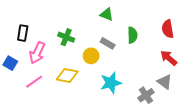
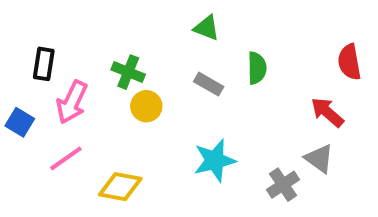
red semicircle: (168, 29) -> (349, 62), moved
yellow circle: (91, 56) -> (146, 106), moved
yellow diamond: (67, 76) -> (120, 187), moved

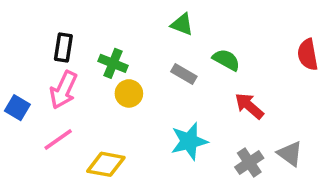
black rectangle: (44, 64) -> (63, 47), moved
green semicircle: (257, 68) -> (226, 60), turned -60
red arrow: (327, 112) -> (249, 106), moved
gray triangle: (319, 158) -> (290, 154), moved

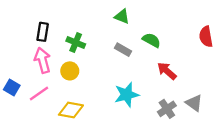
pink arrow: (63, 90) -> (43, 60), turned 140
yellow circle: (129, 93) -> (70, 71), moved
blue square: (17, 108) -> (12, 88), moved

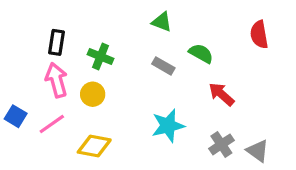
red semicircle: (206, 37) -> (259, 35), moved
gray triangle: (194, 103) -> (258, 151), moved

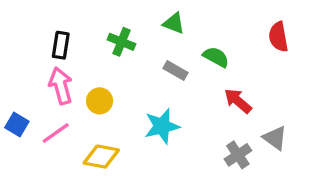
green cross: (100, 57) -> (121, 42), moved
cyan star: (168, 126) -> (162, 126), moved
gray triangle: (258, 151) -> (275, 138), moved

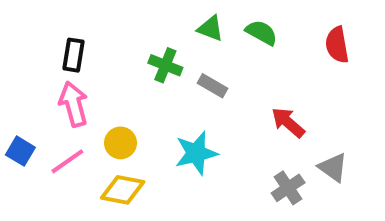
green cross: (121, 42) -> (165, 65), moved
green semicircle: (216, 57) -> (261, 33), moved
yellow circle: (100, 101) -> (120, 143), moved

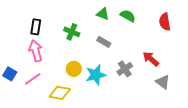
green cross: (165, 65) -> (72, 32), moved
red arrow: (288, 122) -> (151, 59), moved
yellow circle: (120, 143) -> (74, 69), moved
gray cross: (288, 188) -> (125, 69), moved

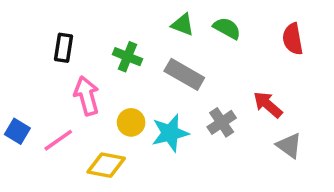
gray rectangle: (104, 42) -> (184, 74), size x1.5
pink arrow: (36, 51) -> (87, 96), moved

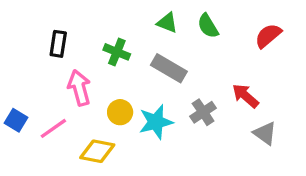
green semicircle: (227, 28) -> (208, 26), turned -150
red semicircle: (293, 39) -> (268, 36), turned 60

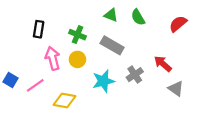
yellow circle: (120, 112) -> (77, 59), moved

